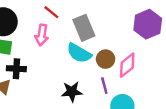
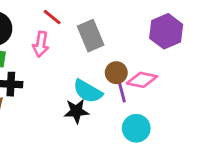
cyan semicircle: (79, 53) -> (88, 91), moved
pink diamond: (127, 65) -> (142, 80), turned 50
purple line: (104, 86) -> (122, 93), moved

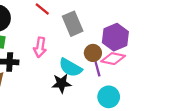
purple hexagon: (166, 31) -> (115, 37), moved
pink arrow: (41, 44) -> (40, 47), moved

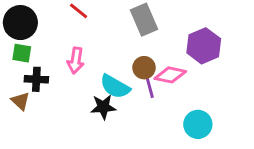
gray rectangle: (73, 24) -> (144, 20), moved
purple hexagon: (115, 37) -> (204, 46), moved
cyan circle: (109, 97) -> (198, 124), moved

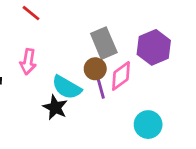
gray rectangle: (144, 20) -> (104, 43), moved
pink diamond: (170, 75) -> (121, 76), turned -48
black star: (103, 107) -> (55, 107), turned 30

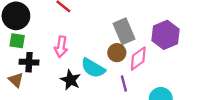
purple line: (101, 89) -> (124, 83), moved
black star: (55, 107) -> (71, 80), moved

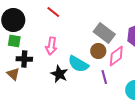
gray rectangle: (124, 31) -> (104, 33), turned -30

